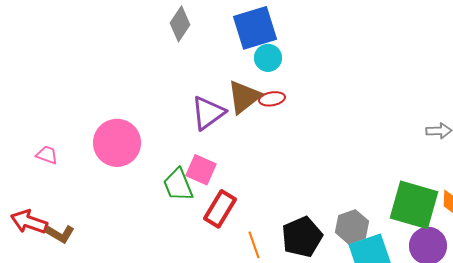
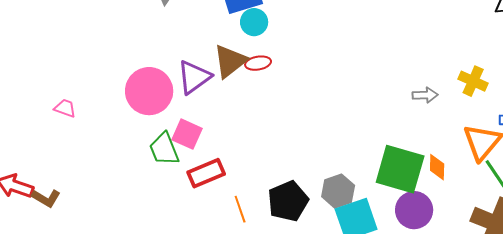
pink circle: (117, 143) -> (149, 91), moved
pink trapezoid: (47, 155) -> (65, 108), moved
red rectangle: (220, 209) -> (206, 173), turned 36

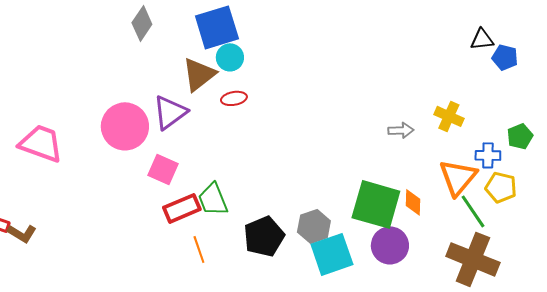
brown triangle: (230, 61) -> (199, 74), moved
pink trapezoid: (65, 108) -> (41, 143), size x2.0
green trapezoid: (164, 149) -> (213, 199), moved
orange line: (240, 209) -> (199, 249), moved

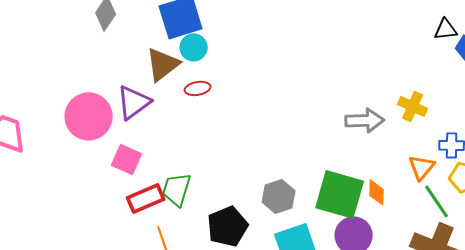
gray arrow: (401, 130) -> (365, 120), size x1.5
orange triangle: (458, 177) -> (422, 167), size x0.7
green trapezoid: (213, 199) -> (177, 189), turned 39
gray hexagon: (314, 226) -> (279, 196), moved

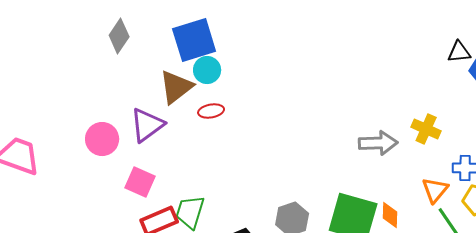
pink circle: (89, 116) -> (102, 139), size x0.7

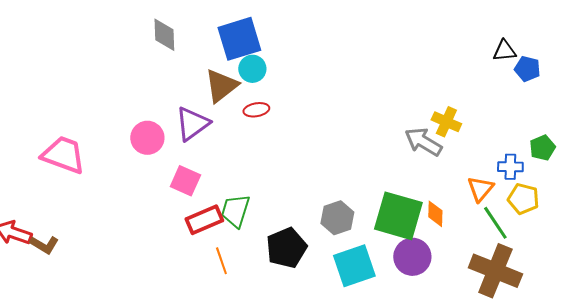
gray diamond: (119, 36) -> (164, 35), turned -36
yellow cross: (426, 129) -> (446, 122), moved
gray arrow: (378, 143) -> (423, 142), turned -147

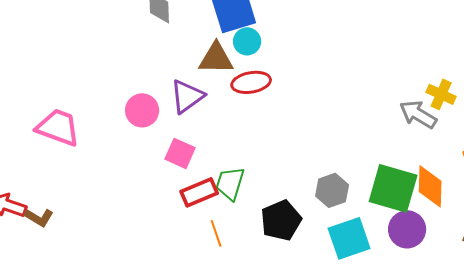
brown triangle: (221, 86) -> (216, 58), turned 39
red ellipse: (256, 110) -> (251, 82), size x1.5
orange diamond: (435, 214) -> (430, 186), size x1.6

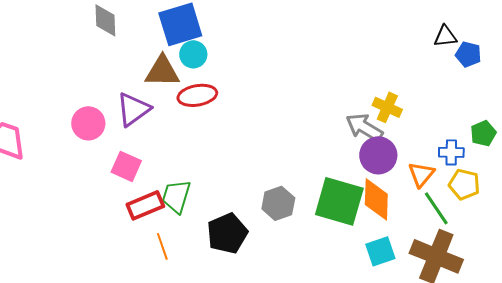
purple circle: (407, 229) -> (378, 155), moved
cyan square: (349, 238) -> (380, 251), moved, size x0.7

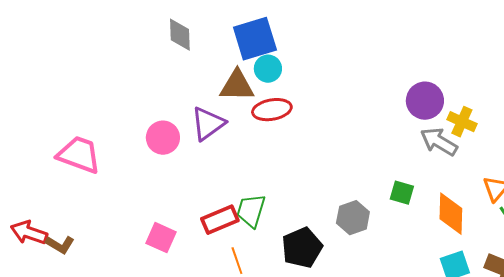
purple circle: (378, 155) -> (425, 101), moved
pink square: (126, 166) -> (161, 238), moved
green square: (339, 201) -> (402, 193), moved, size x0.5

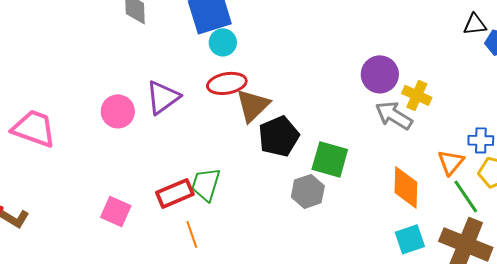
brown triangle: (237, 86) -> (253, 105), moved, turned -45
green square: (402, 193) -> (330, 159), moved, size x1.5
black pentagon: (302, 248) -> (279, 136), moved

